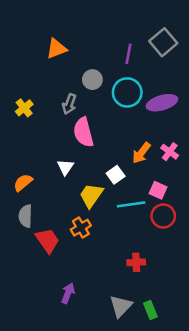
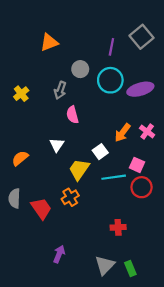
pink semicircle: (83, 132) -> (72, 115), size x0.7
gray semicircle: (26, 216) -> (14, 198), moved

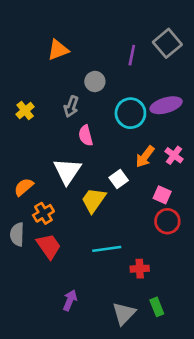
cyan circle: (110, 80) -> (130, 113), moved
white triangle: (57, 145) -> (67, 171), size x1.6
cyan line: (114, 177) -> (107, 249), moved
orange cross: (70, 197) -> (43, 213), moved
green rectangle: (130, 269) -> (157, 307), moved

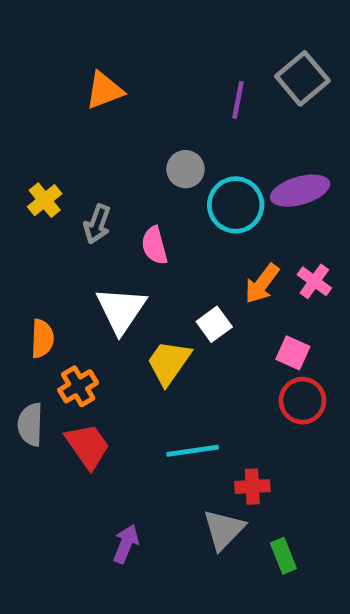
gray circle: (95, 81) -> (186, 169), moved
gray arrow: (71, 107) -> (97, 224), moved
orange semicircle: (24, 187) -> (42, 339), turned 132
gray triangle: (124, 313) -> (224, 530), moved

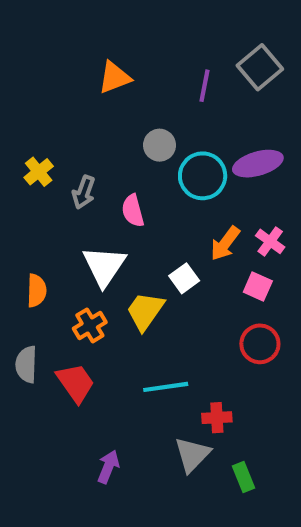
orange triangle: (104, 90) -> (114, 78), moved
pink square: (293, 353) -> (258, 287), moved
orange cross: (78, 386) -> (90, 325), moved

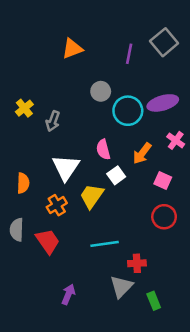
pink semicircle: (133, 211) -> (103, 149), moved
pink cross: (270, 241) -> (176, 140), moved

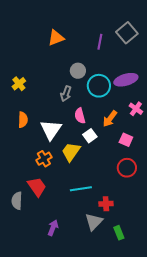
gray arrow: (53, 121) -> (66, 94), moved
orange semicircle: (23, 183) -> (23, 120), moved
gray semicircle: (17, 230) -> (17, 201), moved

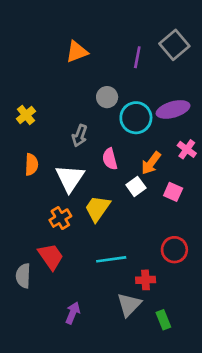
gray arrow: (66, 94) -> (80, 136), moved
white square: (90, 136) -> (136, 186), moved
red circle: (127, 168) -> (174, 250), moved

